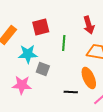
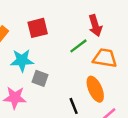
green line: (64, 43) -> (78, 46), moved, turned 49
black line: (71, 92) -> (74, 106), turned 64

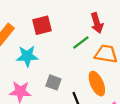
gray square: (40, 78) -> (53, 82), moved

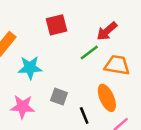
red arrow: (97, 23) -> (107, 31), turned 66
red square: (42, 25) -> (56, 25), moved

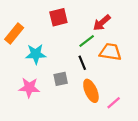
gray square: (59, 97) -> (61, 79), turned -32
orange ellipse: (107, 98) -> (91, 91), moved
black line: (84, 115) -> (82, 63), moved

